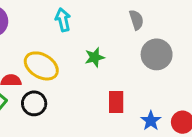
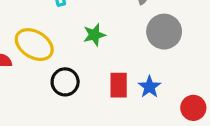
black circle: (34, 103) -> (65, 82), moved
blue star: (151, 121) -> (149, 87), moved

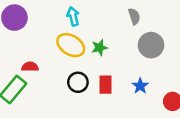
yellow ellipse: (34, 45) -> (71, 45), moved
red rectangle: (119, 85) -> (105, 85), moved

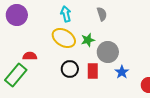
gray semicircle: (134, 16) -> (102, 14), moved
gray circle: (151, 45) -> (108, 52), moved

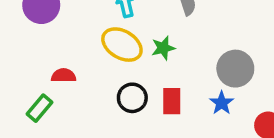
gray circle: (108, 52) -> (235, 69), moved
green rectangle: (16, 75) -> (40, 108), size x0.7

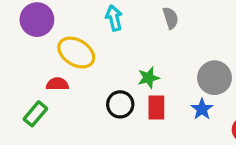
yellow ellipse: (122, 45) -> (76, 53), moved
green star: (163, 48) -> (149, 78), moved

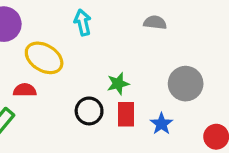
gray semicircle: (171, 18) -> (155, 22), moved, turned -65
blue star: (202, 109) -> (161, 124), moved

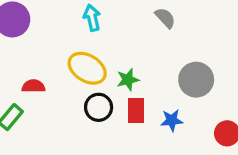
gray semicircle: (155, 22) -> (165, 18), turned 40
yellow ellipse: (44, 58) -> (87, 68), moved
blue star: (161, 124) -> (172, 120), turned 30

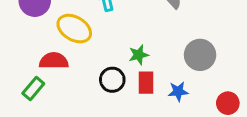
yellow ellipse: (87, 68) -> (74, 29), moved
red semicircle: (33, 86) -> (54, 61), size x1.4

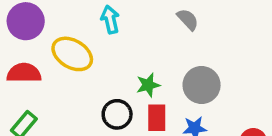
gray circle: (200, 55) -> (202, 85), moved
red semicircle: (54, 61) -> (24, 73), moved

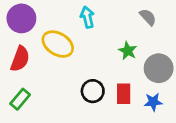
red semicircle: (24, 73) -> (20, 59), turned 110
green star: (148, 85) -> (128, 51), moved, turned -30

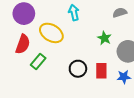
gray semicircle: (148, 17) -> (120, 13), turned -64
green rectangle: (20, 99) -> (38, 62), moved

